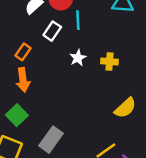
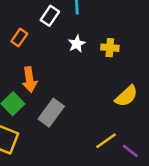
orange arrow: (23, 80) -> (30, 80), moved
gray rectangle: (51, 140) -> (51, 113), moved

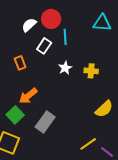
orange rectangle: (19, 37) -> (20, 63), turned -56
orange arrow: (30, 80) -> (28, 96), turned 60

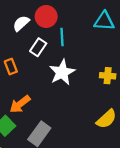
white star: (65, 68) -> (62, 72), size x1.6
yellow cross: (91, 71) -> (108, 76), moved

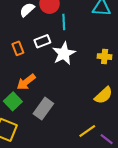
white rectangle: (38, 47) -> (42, 41), moved, turned 35

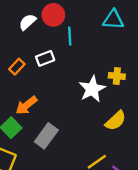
orange rectangle: (18, 48) -> (17, 67), turned 64
white star: (64, 54) -> (92, 89), moved

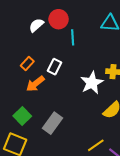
white rectangle: (45, 58) -> (54, 67), moved, turned -42
orange arrow: (26, 105) -> (35, 84), moved

